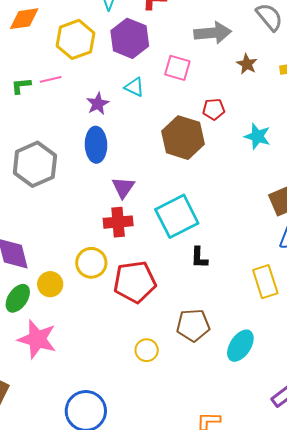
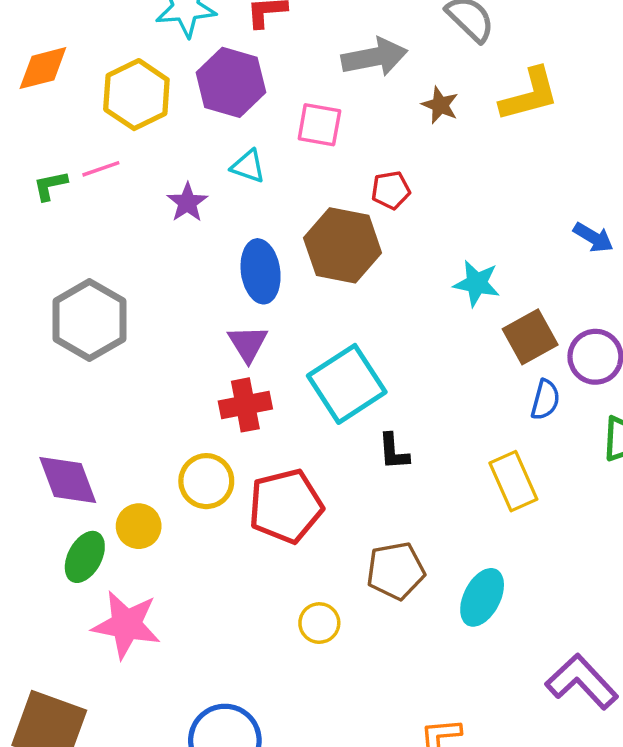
cyan star: (257, 136) -> (477, 283), moved
blue ellipse: (96, 145) -> (261, 271), moved

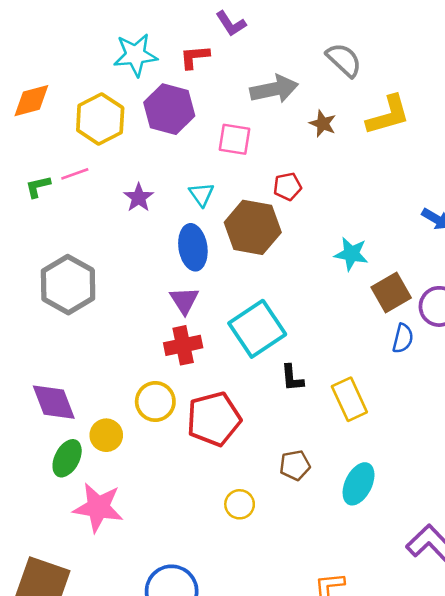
cyan triangle: (248, 166) -> (202, 194), moved, turned 36
yellow rectangle: (513, 481) -> (349, 399), moved
brown pentagon: (396, 571) -> (295, 465), size x0.7

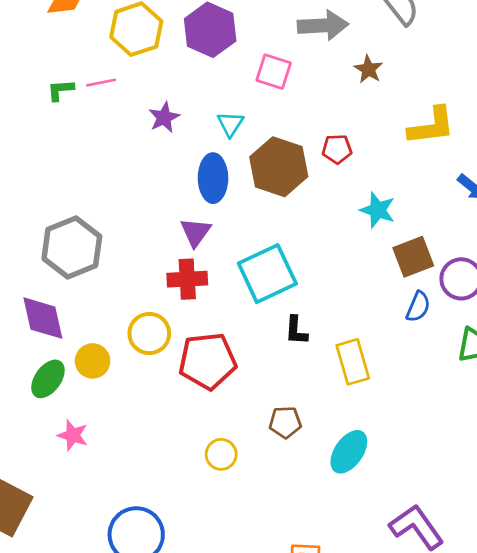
yellow L-shape: (388, 115) -> (432, 126), moved
red pentagon: (287, 186) -> (337, 149), moved
gray hexagon: (68, 285) -> (72, 248), moved
pink star: (98, 507) -> (73, 435), size x0.6

